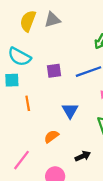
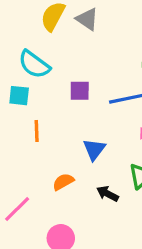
gray triangle: (52, 20) -> (87, 19), turned 42
black arrow: (83, 156) -> (108, 194), moved, turned -136

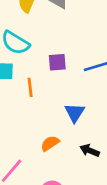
orange line: (37, 131) -> (30, 87), moved

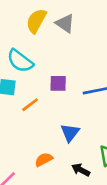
orange line: (30, 87) -> (30, 105), turned 54

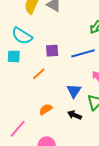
orange line: (30, 105) -> (39, 74), moved
blue triangle: (70, 133) -> (74, 91), moved

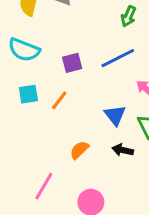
cyan square: (14, 56) -> (28, 94), moved

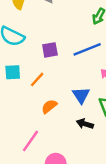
orange semicircle: (79, 150) -> (49, 106), moved
pink line: (44, 186) -> (31, 141), moved

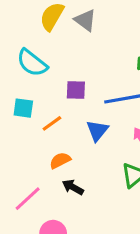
blue triangle: (81, 95) -> (97, 131), moved
black arrow: (85, 124) -> (73, 187), moved

